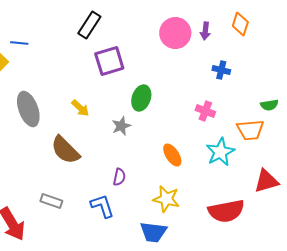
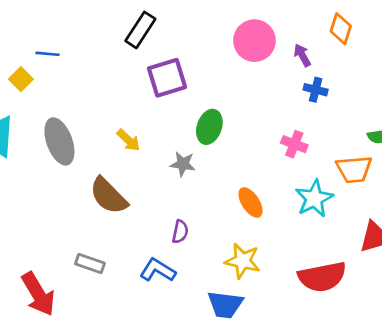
purple arrow: (205, 31) -> (302, 55), moved, turned 144
gray star: (121, 126) -> (183, 164), turned 30
blue L-shape: (102, 206) -> (158, 270), turned -40

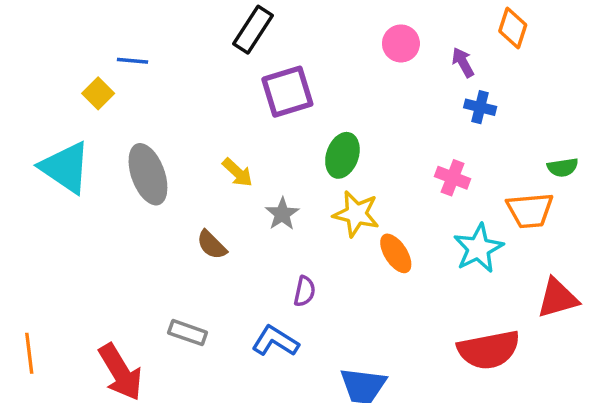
pink circle: (254, 41) -> (401, 43), size x0.7
gray star: (183, 164) -> (282, 214), moved, turned 30
brown semicircle: (109, 196) -> (212, 245), size x0.6
yellow star: (243, 261) -> (356, 214), moved

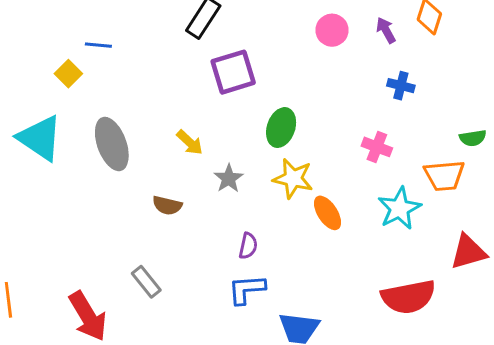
purple arrow: (463, 62) -> (386, 30), moved
brown semicircle: (212, 245) -> (167, 205), turned -32
gray rectangle: (188, 333) -> (146, 282), turned 32
blue L-shape: (275, 341) -> (247, 289), moved, turned -36

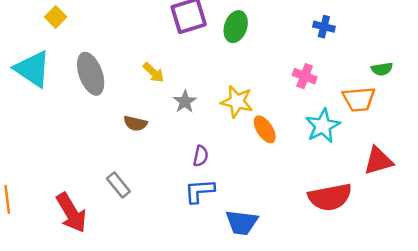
green ellipse: (281, 128) -> (236, 27), moved

